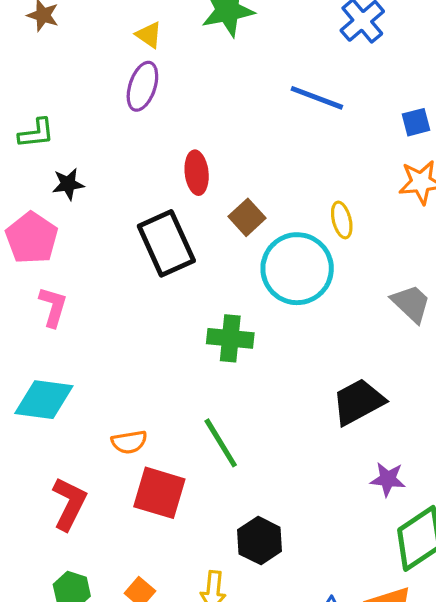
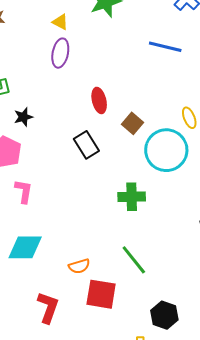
black rectangle: (166, 243) -> (86, 145), size x0.7

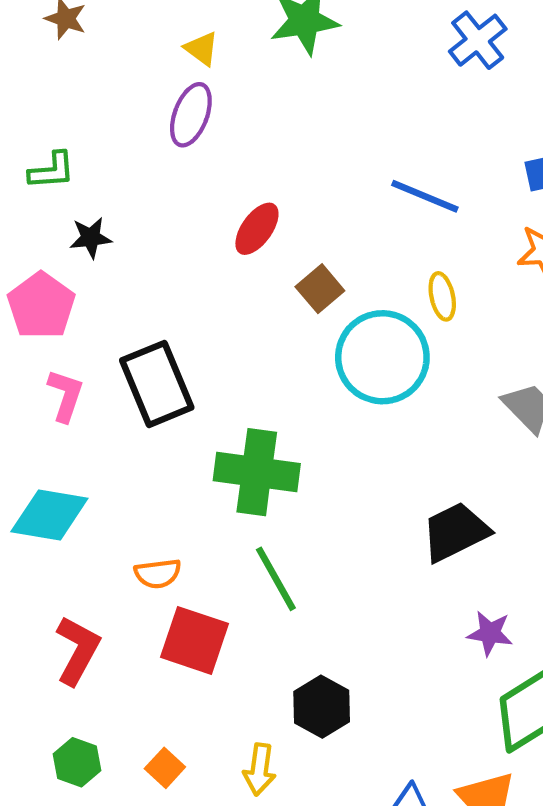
blue line: (165, 47) -> (425, 196), moved
red ellipse: (99, 100) -> (257, 229), turned 40
black rectangle: (86, 145) -> (157, 384), moved, size x1.4
green cross: (132, 197) -> (257, 472), moved, size x1.4

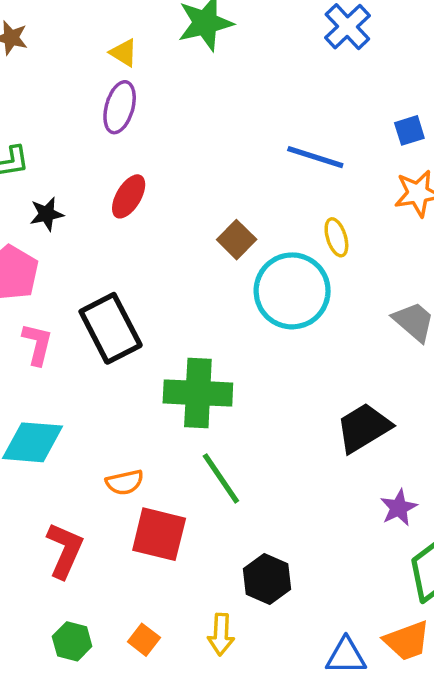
red ellipse: (257, 229) -> (129, 196), moved
purple star: (490, 633) -> (399, 508), turned -30

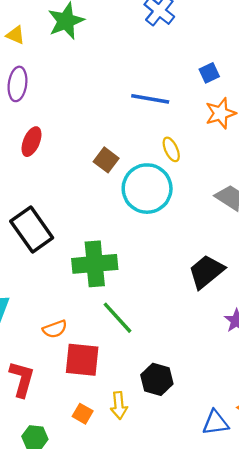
yellow triangle: (124, 53) -> (15, 35), moved
yellow arrow: (221, 634) -> (119, 405), moved
orange square: (144, 640) -> (83, 414), moved

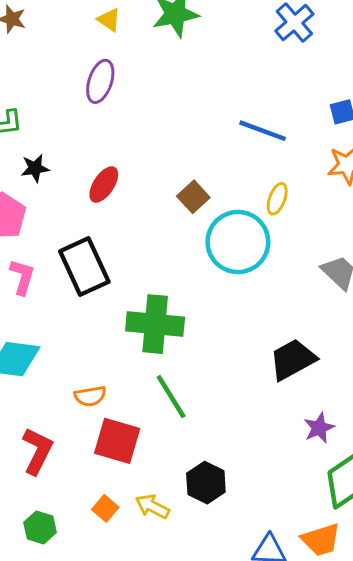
red ellipse: (32, 142) -> (104, 185), moved
yellow ellipse: (171, 149) -> (277, 199), turned 35
yellow arrow: (119, 405) -> (152, 506), turned 112

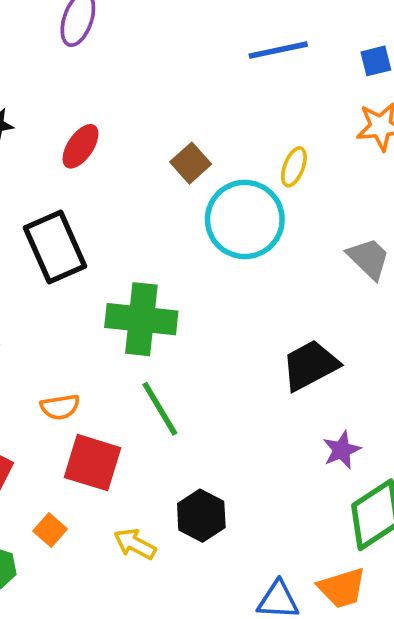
blue line: (263, 131) -> (278, 50), moved, turned -33
orange square: (105, 508) -> (50, 530), moved

